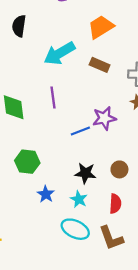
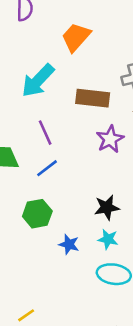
brown rectangle: (100, 65) -> (93, 98), moved, size x1.4
blue line: (80, 131) -> (47, 168), moved

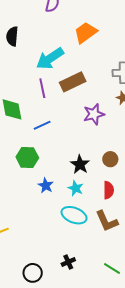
brown rectangle: (93, 98) -> (73, 82), moved, turned -45
purple line: (45, 133) -> (42, 88), moved
black star: (107, 208) -> (80, 164), turned 30

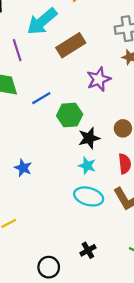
purple line: (42, 88) -> (17, 50), moved
green hexagon: (27, 157) -> (70, 115), moved
black star: (80, 164) -> (89, 138), turned 30
blue star: (46, 186) -> (23, 168), moved

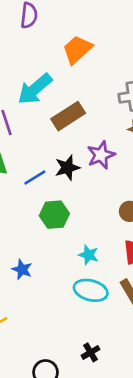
green hexagon: (70, 115) -> (54, 215), moved
black star: (89, 138) -> (67, 168), moved
blue star: (23, 168) -> (22, 269), moved

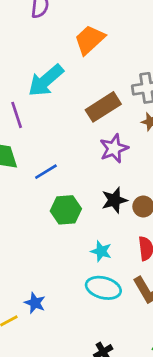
brown rectangle: (68, 116) -> (103, 107), moved
black star: (67, 168) -> (114, 200), moved
blue star: (22, 269) -> (35, 303), moved

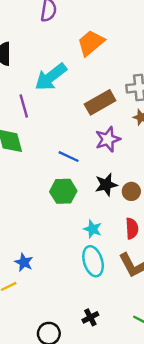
blue line: (46, 172) -> (69, 157), moved, turned 54
cyan ellipse: (103, 288) -> (93, 261), turned 56
blue star: (35, 303) -> (24, 262), moved

